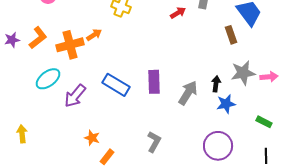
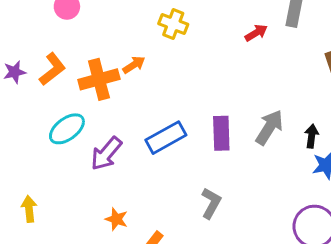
blue rectangle: (116, 85) -> (166, 138), turned -60
gray arrow: (188, 93) -> (269, 127), moved
orange star: (92, 138) -> (116, 219), moved
gray L-shape: (154, 142) -> (211, 203), moved

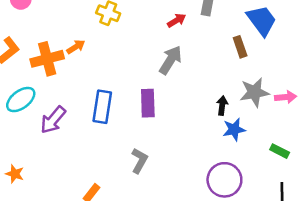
gray arrow: (269, 127) -> (171, 60), moved
blue rectangle: (166, 138) -> (102, 107), turned -52
orange star: (116, 219) -> (15, 174), moved

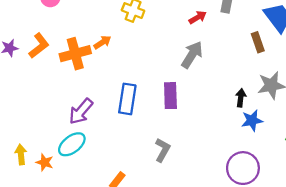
cyan ellipse: (21, 100) -> (72, 144), moved

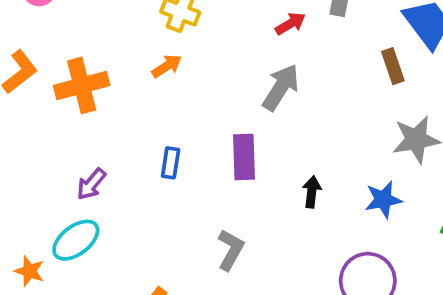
orange arrow: (102, 42) -> (167, 66), moved
black arrow: (241, 98) -> (312, 192), moved
blue rectangle: (127, 99) -> (171, 163), size x0.6
purple arrow: (81, 111) -> (91, 184), size x0.7

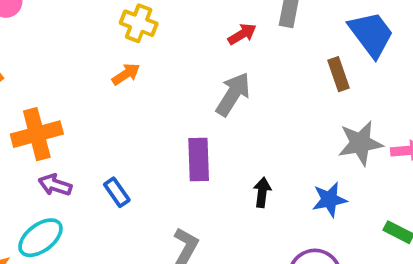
orange cross: (82, 85) -> (37, 134), moved
blue rectangle: (171, 163) -> (117, 192), moved, turned -44
purple arrow: (91, 184) -> (55, 185), turned 68

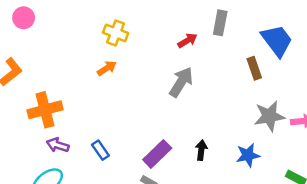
purple rectangle: (199, 160) -> (157, 154), moved, turned 48

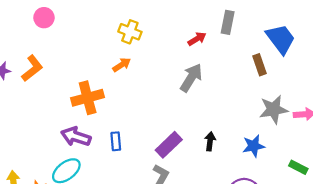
orange cross: (45, 110) -> (88, 98), moved
purple arrow: (58, 145) -> (76, 137), size x1.4
blue rectangle: (100, 150) -> (116, 141), turned 30

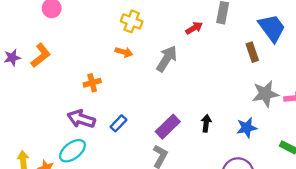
orange arrow: (122, 65) -> (124, 52), turned 49
gray arrow: (191, 78) -> (167, 59), moved
orange cross: (88, 98) -> (92, 83), size x0.6
blue rectangle: (116, 141) -> (118, 123), turned 49

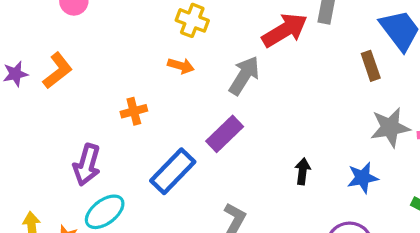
red arrow: (194, 28) -> (285, 30), size x1.8
purple arrow: (81, 119) -> (87, 165), moved, turned -92
blue rectangle: (118, 123) -> (173, 171), size x1.8
purple rectangle: (168, 127) -> (225, 134), moved

